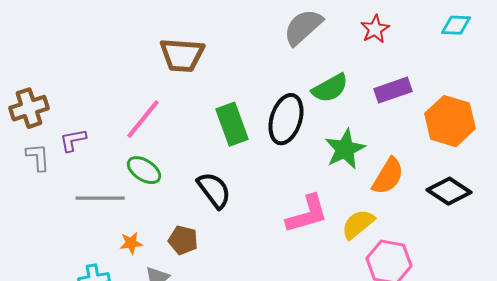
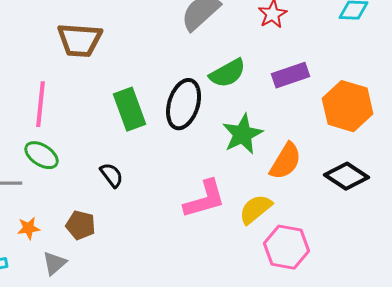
pink line: (143, 119) -> (41, 104), turned -33
black semicircle: (214, 190) -> (112, 175), size x0.7

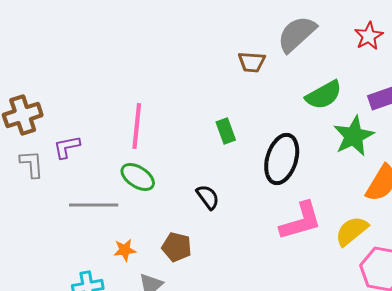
brown trapezoid: (80, 40) -> (252, 62), moved, size x0.6
black ellipse: (184, 104) -> (282, 159), moved
green rectangle: (130, 109) -> (226, 131), size x0.6
green star: (243, 134) -> (354, 136), moved

